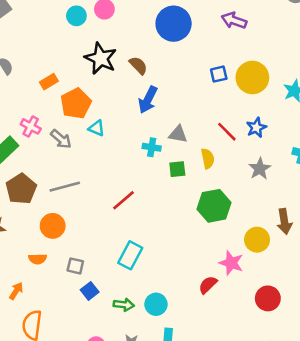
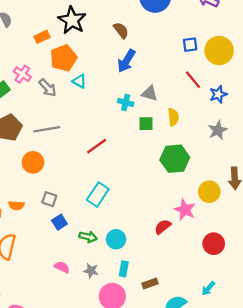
black star: (101, 58) -> (72, 20), moved
red line: (227, 132) -> (193, 80), moved
orange semicircle: (38, 259) -> (16, 205), moved

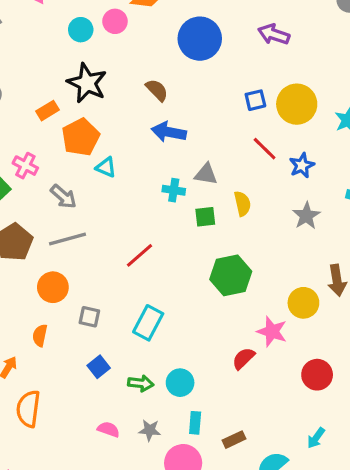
blue arrow: (126, 61) -> (169, 132), turned 75
gray arrow: (48, 88) -> (63, 197), moved
green hexagon: (175, 159) -> (231, 275), moved
gray square: (49, 199) -> (89, 317), moved
orange semicircle: (16, 205) -> (40, 335), moved, turned 104

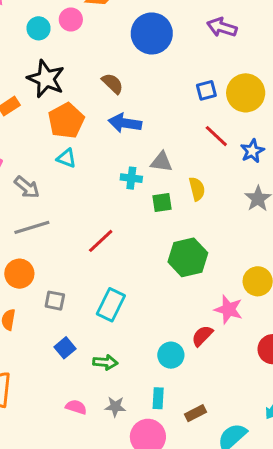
orange pentagon: (81, 137) -> (66, 121), moved
cyan circle: (180, 383) -> (171, 355), moved

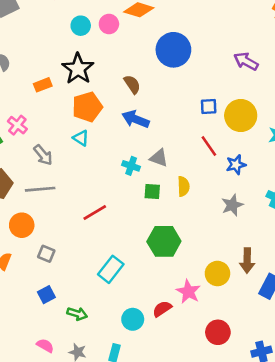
purple arrow: (222, 27) -> (246, 61), moved
cyan rectangle: (111, 305) -> (111, 269), moved

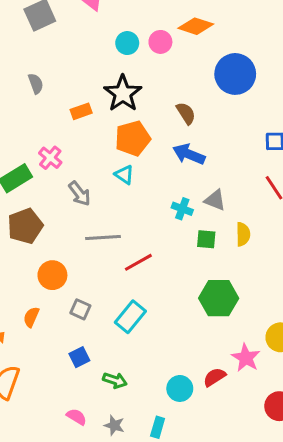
gray line: (40, 189) -> (103, 238), moved
cyan rectangle: (111, 269) -> (130, 317), moved

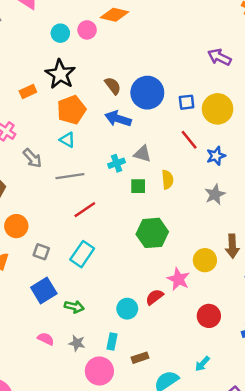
blue circle: (235, 74) -> (147, 93), moved
cyan cross: (182, 209) -> (117, 163), turned -35
gray line: (103, 238) -> (70, 176), moved
blue square: (79, 357) -> (44, 290), size x1.5

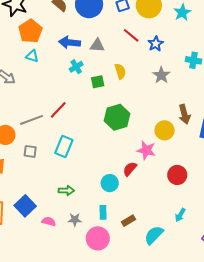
blue arrow: (118, 119) -> (69, 42), moved
gray triangle: (142, 154) -> (97, 45), moved
gray line: (70, 176) -> (32, 120), moved
blue square: (44, 290) -> (25, 206), moved

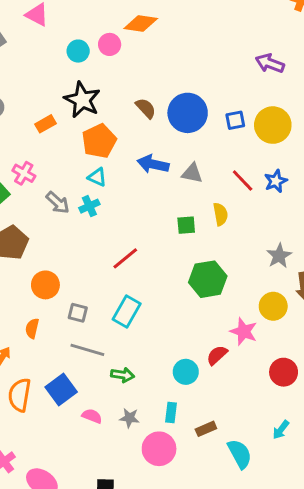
red line: (131, 35) -> (243, 180), moved
cyan cross: (76, 67) -> (89, 206), moved
gray star: (161, 75) -> (279, 256), moved
gray line: (32, 120) -> (87, 350), moved, turned 30
cyan semicircle: (154, 235) -> (240, 454), turned 100

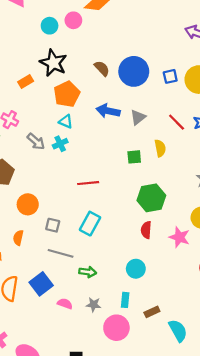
gray triangle: (192, 173) -> (138, 117), turned -49
red line: (125, 258) -> (88, 183), turned 35
red semicircle: (217, 355) -> (146, 230), moved, turned -42

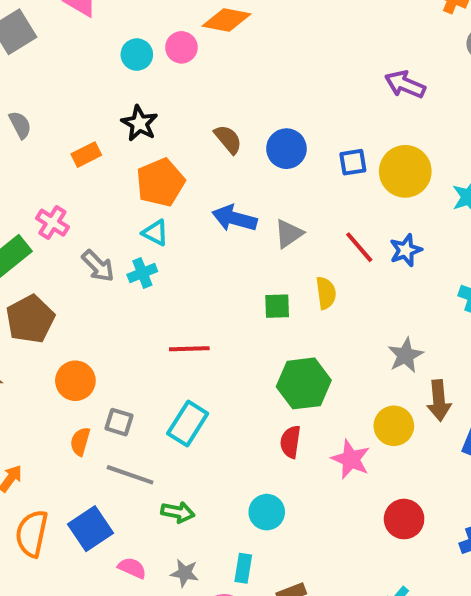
black star: (53, 63) -> (139, 123), size x0.7
blue circle: (134, 71) -> (286, 149), size x0.7
orange semicircle: (18, 238) -> (80, 441), moved

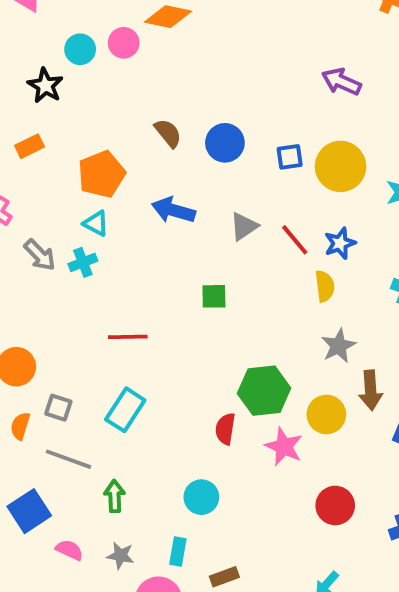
black star: (139, 123) -> (45, 86), moved
gray triangle: (289, 234) -> (244, 226), moved
yellow semicircle: (326, 293) -> (325, 286), moved
green hexagon: (304, 383) -> (264, 391), moved
green arrow: (178, 512) -> (115, 496), turned -104

